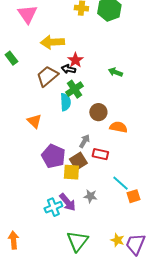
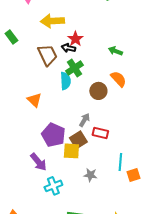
brown trapezoid: (47, 76) -> (47, 55), turned 105
orange semicircle: (118, 127) -> (118, 79), moved, turned 36
cyan line: (120, 183) -> (120, 162), turned 54
purple arrow: (67, 202) -> (38, 162), moved

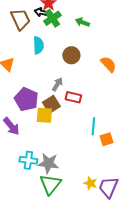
green arrow: (115, 51) -> (82, 22), moved
green cross: (74, 68) -> (52, 18), moved
orange semicircle: (118, 79) -> (108, 64), moved
gray star: (90, 175) -> (48, 163), moved, size x1.5
cyan cross: (53, 186) -> (28, 160), moved, turned 30

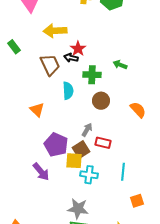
green cross: (52, 18) -> (92, 75), moved, turned 36
green arrow: (82, 22) -> (120, 65), moved
orange square: (106, 139) -> (137, 201), moved
cyan cross: (28, 160) -> (89, 175), moved

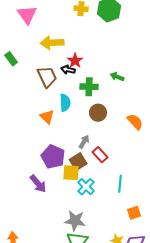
orange triangle: (37, 110) -> (47, 117), moved
red rectangle: (103, 143) -> (100, 155), turned 35
cyan cross: (89, 175) -> (86, 187), turned 36

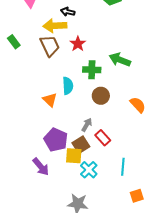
black arrow: (68, 70) -> (68, 12), moved
brown trapezoid: (47, 77) -> (50, 46), moved
green arrow: (117, 77) -> (120, 60), size x1.5

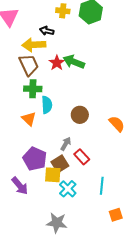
green arrow: (120, 60) -> (74, 62), moved
green cross: (92, 70) -> (33, 89), moved

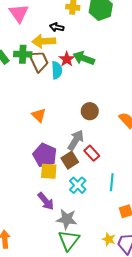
green cross: (33, 89) -> (23, 54), moved
cyan semicircle: (47, 105) -> (57, 70), moved
gray arrow: (66, 144) -> (76, 140), size x1.5
yellow square: (53, 175) -> (49, 171), moved
purple arrow: (20, 186) -> (46, 201), moved

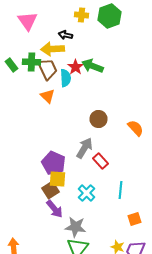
orange triangle: (39, 115) -> (48, 96), moved
brown square: (70, 160) -> (50, 190), moved

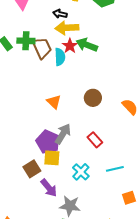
yellow arrow: (52, 49) -> (67, 28), moved
orange triangle: (48, 96) -> (54, 102), moved
gray arrow: (84, 148) -> (63, 134), moved
brown square: (50, 190) -> (32, 169), moved
cyan line: (120, 190) -> (115, 169), turned 72

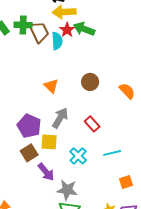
purple pentagon: (48, 142) -> (29, 126), moved

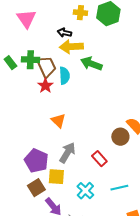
red star: (67, 30) -> (45, 86), moved
brown circle: (90, 82) -> (120, 137), moved

